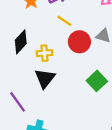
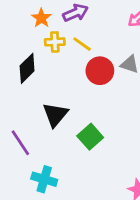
yellow cross: (44, 53) -> (55, 42), moved
green square: (97, 81) -> (90, 137), moved

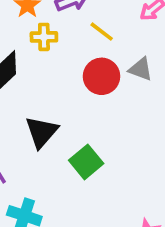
yellow line: (82, 44) -> (102, 32), moved

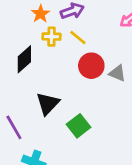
yellow line: (102, 32) -> (78, 38), moved
gray triangle: (141, 69) -> (117, 73), moved

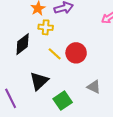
yellow line: (78, 38) -> (55, 54), moved
gray triangle: (117, 73) -> (94, 87), moved

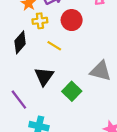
red circle: (76, 53) -> (72, 20), moved
gray triangle: (94, 87) -> (101, 71), size x1.5

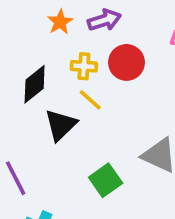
yellow cross: (40, 21) -> (84, 66), moved
black triangle: (44, 76) -> (61, 125), moved

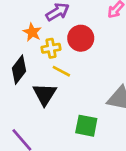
orange star: (60, 22) -> (32, 32), moved
green square: (106, 180) -> (86, 126), turned -30

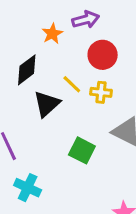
yellow cross: (51, 48) -> (101, 92), moved

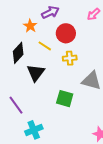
yellow line: (72, 84) -> (45, 46), moved
cyan cross: (28, 188) -> (34, 130), turned -36

